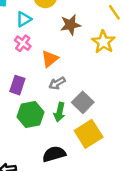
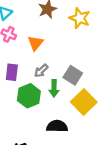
gray arrow: (57, 83) -> (41, 71), moved
black semicircle: (54, 154) -> (57, 126), turned 30

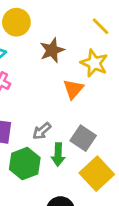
orange triangle: (35, 43) -> (73, 89), moved

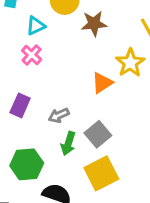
brown star: (52, 50) -> (94, 24), moved
green hexagon: (25, 164) -> (27, 164), moved

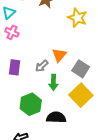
orange triangle: (102, 83) -> (59, 55), moved
gray square: (98, 134) -> (81, 69), moved

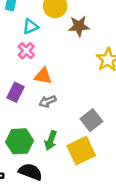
orange triangle: (59, 55) -> (43, 76), moved, turned 42
green arrow: (53, 82) -> (51, 140), moved
black semicircle: (56, 117) -> (30, 172), moved

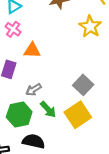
gray arrow: (47, 101) -> (34, 90), moved
green arrow: (51, 140) -> (48, 109), turned -54

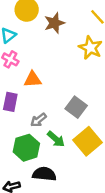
gray square: (83, 85) -> (76, 107), moved

